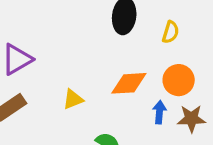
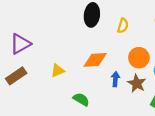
orange circle: (179, 80) -> (139, 58), moved
brown star: (191, 119) -> (137, 83), turned 30

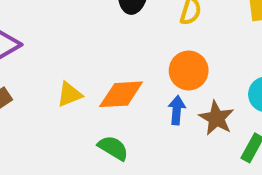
orange circle: (139, 58) -> (189, 71), moved
orange diamond: (95, 60) -> (121, 94), moved

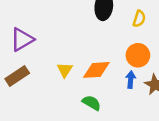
yellow triangle: (69, 94) -> (65, 70), turned -35

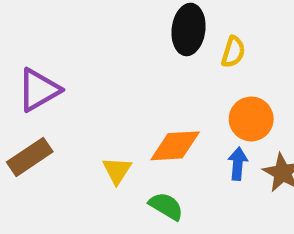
yellow semicircle: (139, 19) -> (233, 52), moved
yellow triangle: (65, 70) -> (117, 170), moved

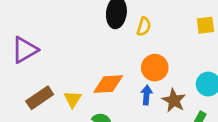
brown rectangle: (30, 157) -> (40, 98), moved

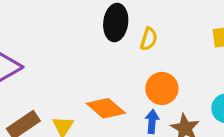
orange diamond: (108, 84) -> (106, 108), turned 44

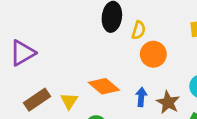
orange circle: (162, 88) -> (153, 54), moved

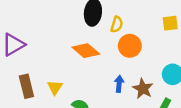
orange diamond: (104, 86) -> (86, 51), moved
brown rectangle: (37, 100) -> (26, 86), turned -70

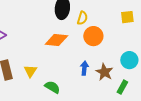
orange diamond: (86, 51) -> (56, 40), turned -35

